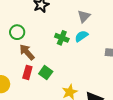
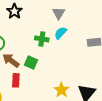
green square: (46, 73) -> (31, 62), moved

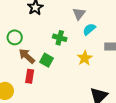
cyan semicircle: (61, 33) -> (89, 29), moved
yellow star: (61, 90) -> (85, 58), moved

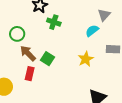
gray triangle: (79, 14) -> (104, 15), moved
green cross: (60, 38) -> (54, 22), moved

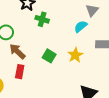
green square: (47, 59) -> (49, 56), moved

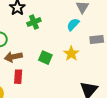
green cross: (42, 19) -> (34, 22), turned -32
brown arrow: (17, 51) -> (13, 57), turned -48

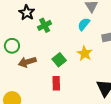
green square: (45, 58) -> (59, 60), turned 32
red rectangle: (18, 77) -> (56, 83), moved

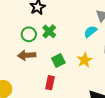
green cross: (45, 25) -> (49, 31), moved, turned -32
green circle: (12, 46) -> (29, 34), moved

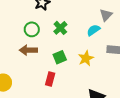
green cross: (49, 31) -> (60, 28), moved

